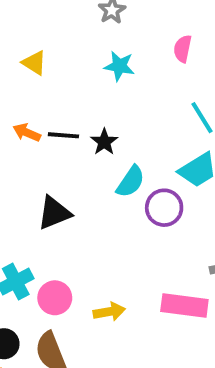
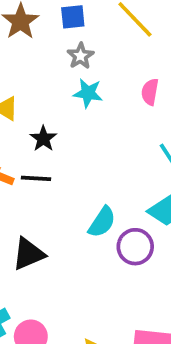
cyan star: (119, 66) -> (88, 93), moved
black star: (104, 142) -> (43, 139), moved

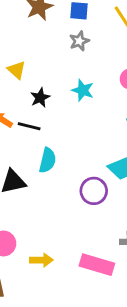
cyan star: (88, 93) -> (83, 90), moved
cyan semicircle: (102, 222) -> (48, 160), moved, turned -30

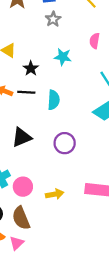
cyan semicircle: (48, 160) -> (54, 100), moved
purple circle: (94, 191) -> (65, 143), moved

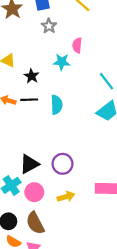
pink semicircle: (95, 41) -> (77, 45), moved
black triangle: (22, 137) -> (29, 164), moved
purple circle: (65, 143) -> (63, 164), moved

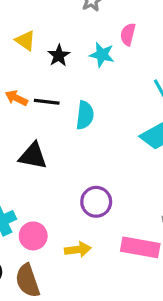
black star: (31, 76) -> (59, 56), moved
black triangle: (29, 164) -> (33, 156), moved, turned 30
purple circle: (63, 164) -> (96, 202), moved

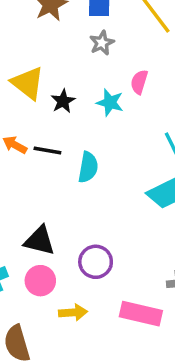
yellow triangle: (25, 41) -> (28, 83), size x1.5
black triangle: (33, 156) -> (40, 241), moved
pink circle: (33, 236) -> (40, 281), moved

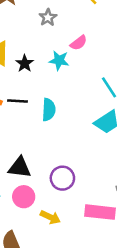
pink semicircle: (139, 82) -> (79, 43), turned -138
yellow arrow: (73, 312) -> (50, 217), turned 36

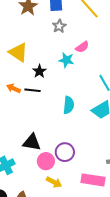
black star: (25, 63) -> (39, 71), moved
cyan semicircle: (49, 110) -> (69, 105), moved
pink circle: (24, 197) -> (46, 161), moved

